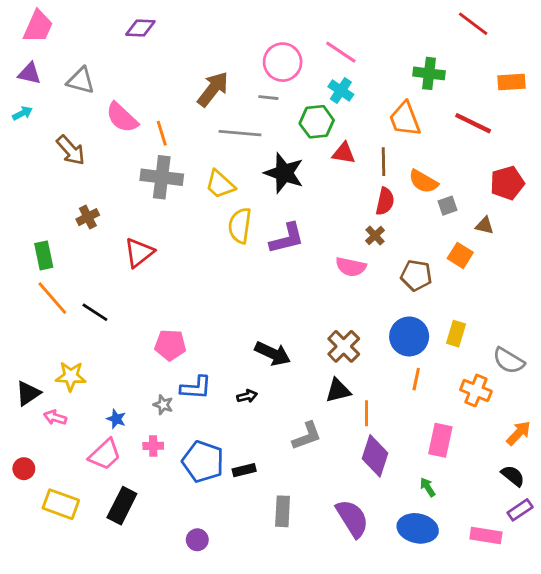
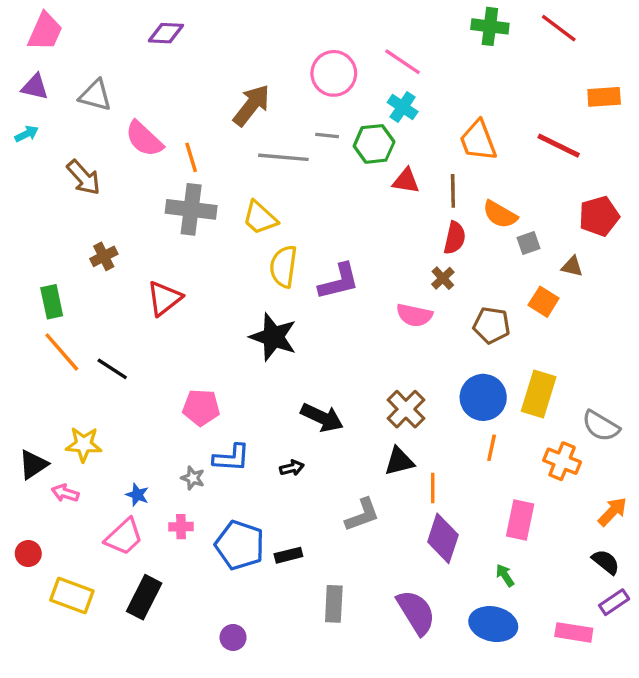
green cross: (429, 73) -> (490, 26), moved
gray line: (268, 98) -> (327, 136), moved
black star: (284, 173) -> (273, 337), moved
yellow rectangle: (456, 334) -> (539, 394), size x1.5

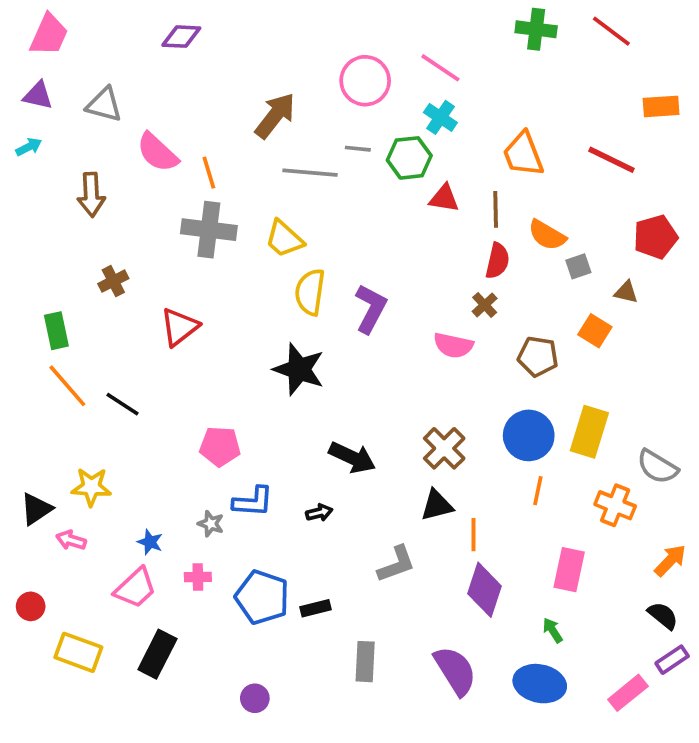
brown arrow: (84, 177) -> (91, 195), turned 39
purple L-shape: (339, 282) -> (371, 309), turned -48
pink rectangle: (574, 632) -> (628, 693), turned -48

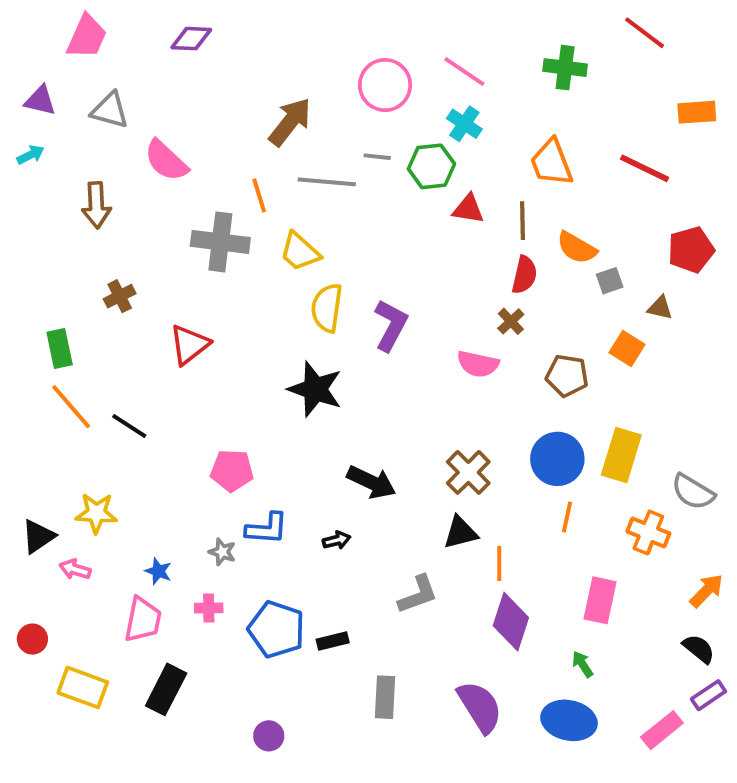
green cross: (536, 29) -> (565, 68), moved
pink trapezoid: (49, 35) -> (87, 37), moved
orange line: (209, 173) -> (259, 195), moved
pink trapezoid: (135, 588) -> (143, 620), turned -36

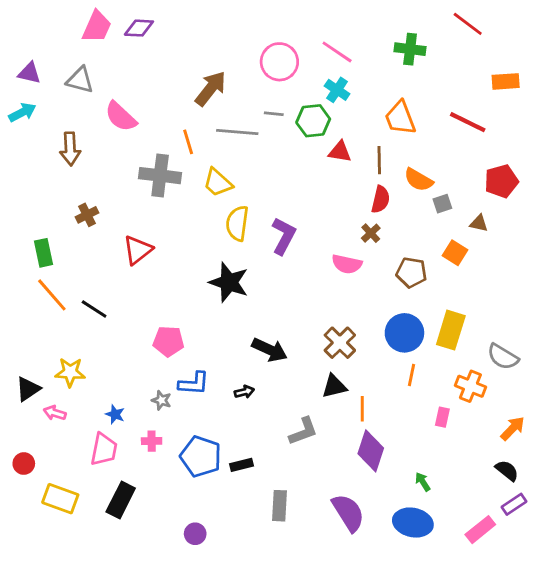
pink trapezoid: (87, 37) -> (97, 27), moved
cyan arrow: (30, 155) -> (22, 112), size x1.4
pink rectangle: (600, 600) -> (442, 417), moved, size x0.6

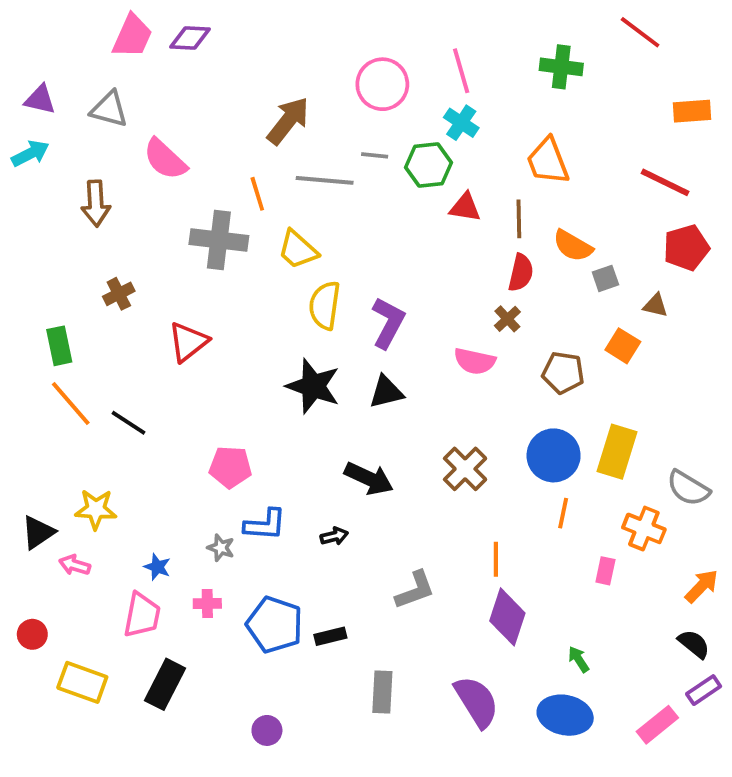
pink line: (337, 52) -> (461, 71), turned 40
red line: (468, 122) -> (665, 182), moved
black triangle: (334, 386) -> (386, 392), moved

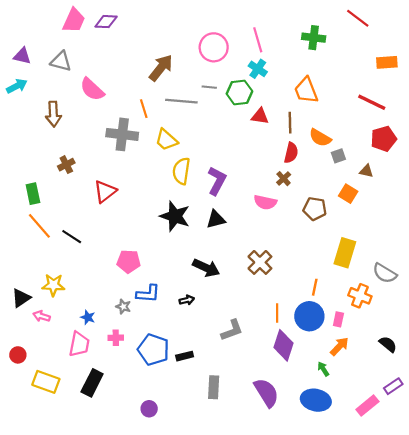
blue circle: (554, 455) -> (309, 316), moved
orange arrow: (702, 586) -> (339, 346), moved
black semicircle: (694, 644) -> (388, 344), moved

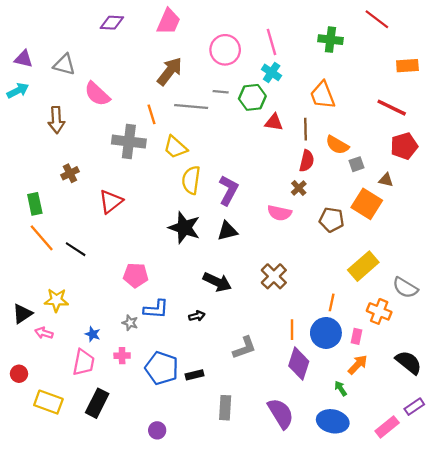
pink trapezoid: (74, 20) -> (168, 21), moved
orange square: (348, 194) -> (367, 204), size x1.5
yellow rectangle: (345, 253) -> (363, 266), turned 32
black semicircle: (388, 344) -> (409, 362), size x1.4

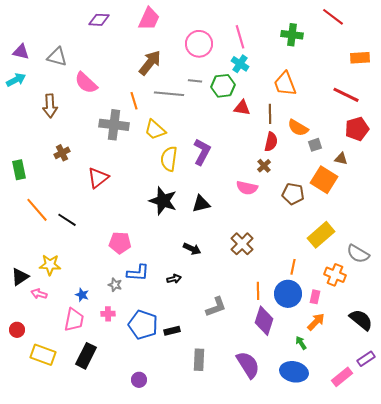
purple L-shape: (229, 190) -> (202, 152), moved
green rectangle: (35, 204) -> (19, 170), moved
black arrow: (217, 282) -> (192, 249), size x0.7

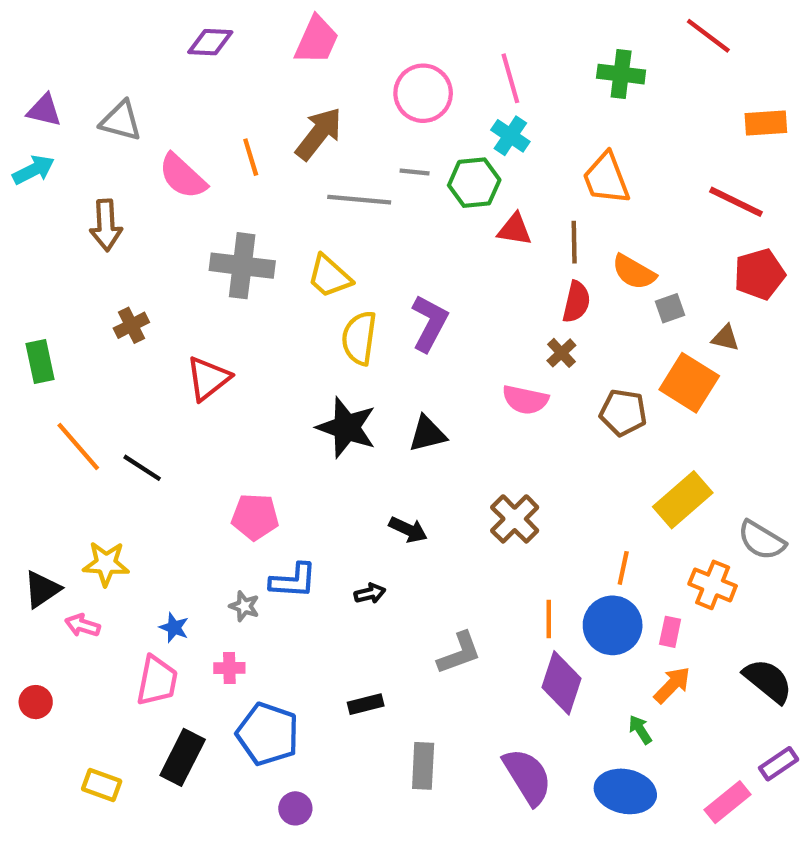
orange line: (134, 101) -> (251, 157), moved
blue pentagon: (143, 325) -> (268, 734), moved
yellow rectangle: (43, 355) -> (102, 785), moved, size x0.7

